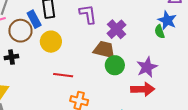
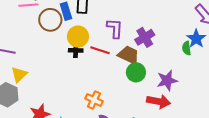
purple L-shape: (88, 14) -> (115, 28), moved
black cross: (11, 57) -> (76, 50), moved
red line: (63, 75) -> (100, 50), moved

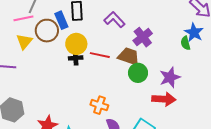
purple L-shape: (115, 28) -> (114, 20), moved, turned -40
yellow triangle: (19, 74) -> (24, 41), moved

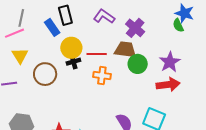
brown circle: (47, 31) -> (45, 74), moved
orange cross: (99, 105) -> (102, 75), moved

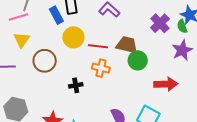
purple cross: (135, 28) -> (160, 23), moved
black cross: (73, 62) -> (76, 85), moved
purple star: (170, 62) -> (182, 50), moved

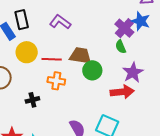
purple cross: (160, 23) -> (124, 28), moved
green semicircle: (182, 26) -> (121, 47), moved
purple star: (182, 50) -> (133, 72), moved

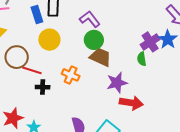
red line: (52, 59) -> (32, 70), moved
green circle: (92, 70) -> (94, 40), moved
purple star: (133, 72) -> (117, 83), moved

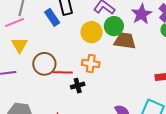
yellow circle: (49, 40) -> (92, 32), moved
orange cross: (71, 75) -> (91, 64), moved
purple star: (117, 83) -> (142, 14), moved

